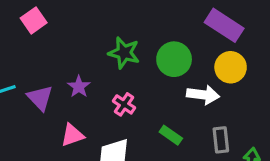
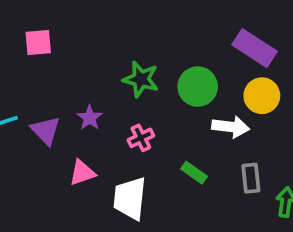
pink square: (34, 20) -> (38, 43), turned 30
pink cross: (124, 104) -> (141, 138), turned 30

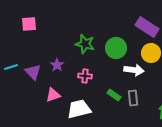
pink cross: (141, 138) -> (85, 76), turned 32
gray rectangle: (251, 178) -> (133, 98), moved
white trapezoid: (130, 198) -> (79, 109), turned 70

